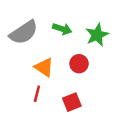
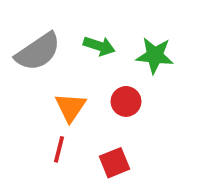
green star: (97, 35) -> (155, 56), turned 30
orange triangle: (44, 67) -> (70, 107), turned 30

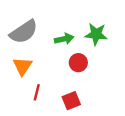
green arrow: (99, 46) -> (64, 39), moved, turned -30
orange triangle: (70, 107) -> (23, 66), moved

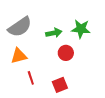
orange triangle: (23, 66) -> (19, 56), turned 42
red line: (37, 92) -> (31, 78), turned -32

